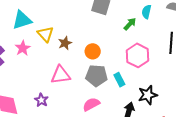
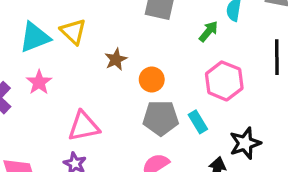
yellow triangle: (45, 34) -> (73, 31), moved
brown star: (65, 43) -> (116, 59), moved
pink triangle: (61, 75) -> (84, 126), moved

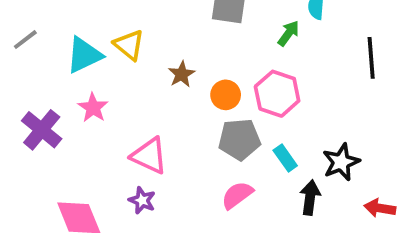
pink hexagon: (224, 81) -> (277, 94), moved
cyan rectangle: (198, 122) -> (285, 158), moved
pink triangle: (84, 126) -> (149, 156), turned 40

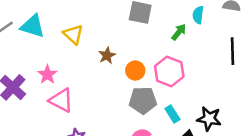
cyan triangle: (84, 55) -> (33, 26), moved, turned 40
pink triangle: (149, 156) -> (61, 100), moved
black star: (341, 162) -> (209, 119), turned 30

